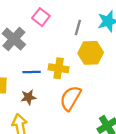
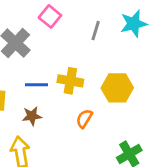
yellow hexagon: (91, 53) -> (117, 88), moved
orange semicircle: (70, 98) -> (84, 119), size x0.6

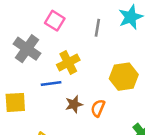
yellow cross: (70, 81) -> (68, 62), moved, turned -30
brown star: (32, 116) -> (74, 104), moved

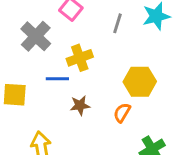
orange semicircle: (98, 108) -> (122, 113), moved

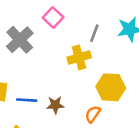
yellow cross: (80, 58) -> (79, 57), moved
blue line: (57, 79) -> (27, 100), moved

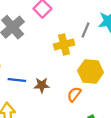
gray line: (94, 33) -> (86, 30), moved

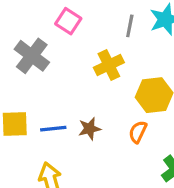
gray line: (86, 30) -> (130, 26), moved

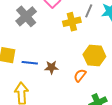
yellow cross: (109, 65) -> (72, 22), moved

